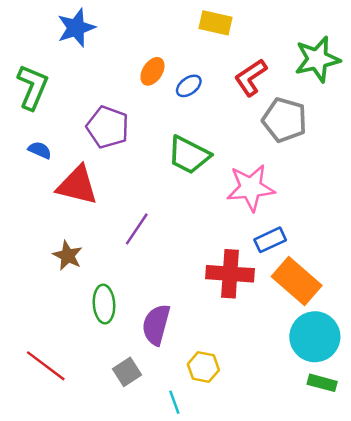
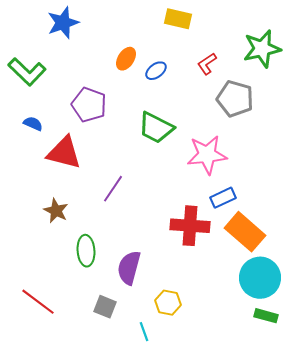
red L-shape: (251, 77) -> (207, 64), size x0.7
green L-shape: (32, 87) -> (27, 72), turned 111
gray square: (127, 372) -> (105, 307), turned -35

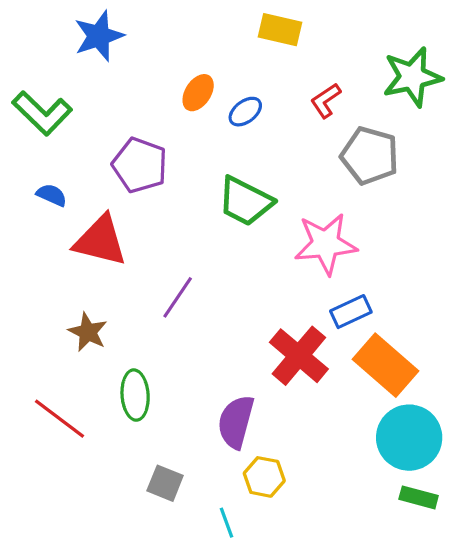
red cross: (190, 226) -> (299, 356), turned 36
purple semicircle: (129, 268) -> (236, 422), moved
red line: (38, 302) -> (59, 419), moved

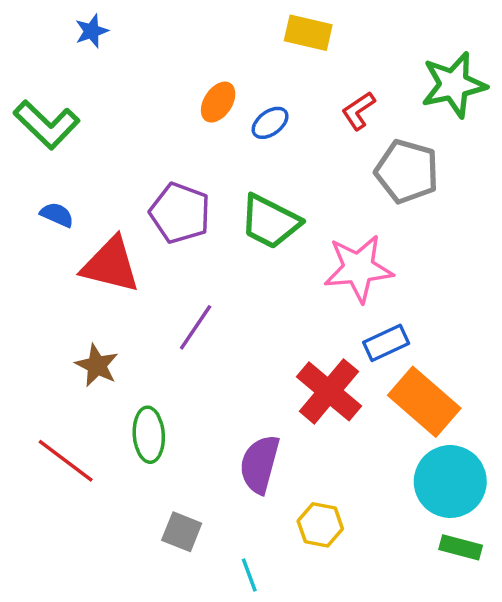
blue star: (99, 36) -> (92, 31), moved, size x0.6
purple pentagon: (140, 165) -> (180, 213), moved
yellow hexagon: (264, 477) -> (320, 525), moved

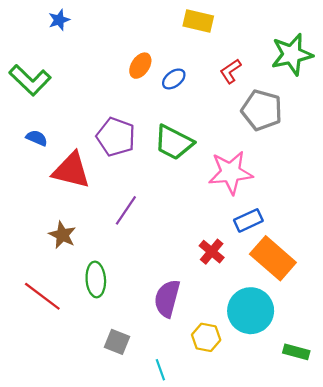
red cross: (329, 391) -> (212, 252), size x0.6
cyan circle: (450, 481) -> (251, 311), moved

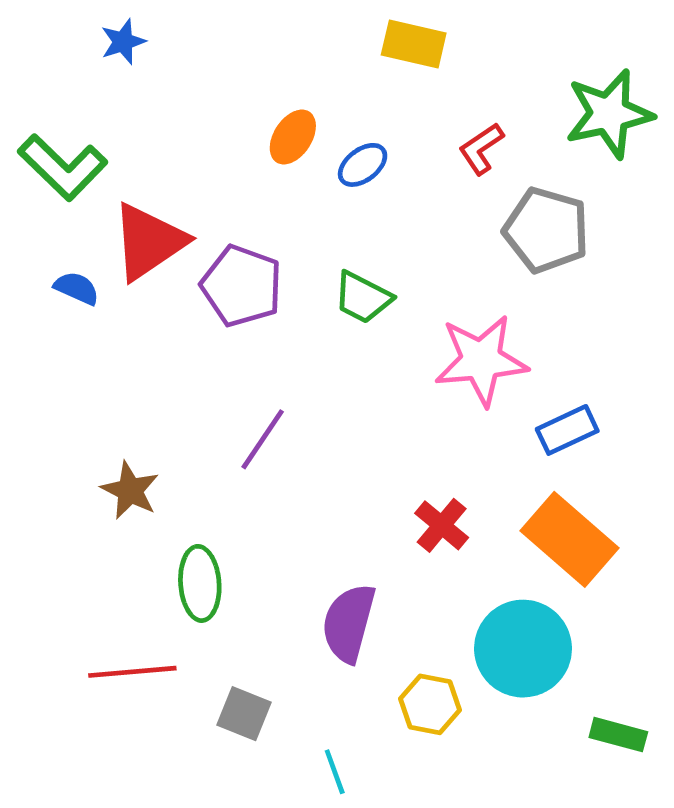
green trapezoid: (174, 142) -> (363, 297), size x0.7
red triangle: (71, 170) -> (149, 242), moved, turned -48
blue rectangle: (248, 220) -> (567, 430), moved
red line: (42, 296) -> (132, 672), moved, turned -42

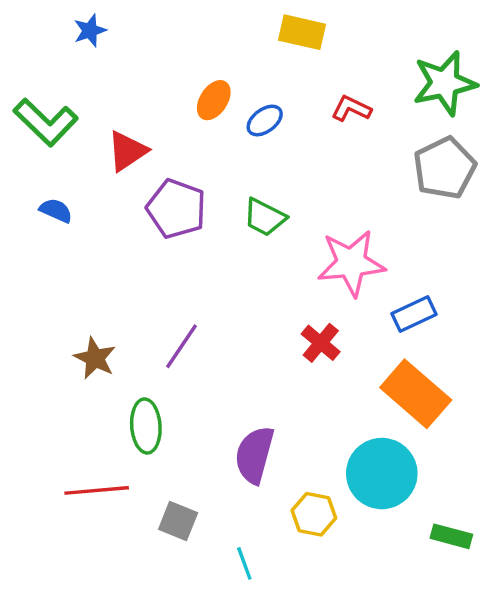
red L-shape: (481, 149) -> (351, 109), turned 60
gray pentagon: (546, 230) -> (445, 168), moved, turned 30
red triangle: (149, 242) -> (127, 151), moved, size x0.7
purple line: (263, 439) -> (182, 346), moved
red cross: (442, 525) -> (321, 343), moved

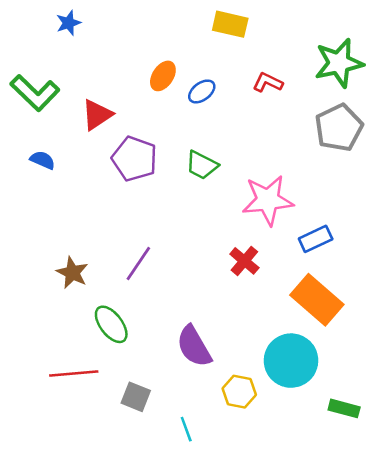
green ellipse: (146, 426) -> (111, 324), turned -33
purple semicircle: (254, 455) -> (194, 346), turned -45

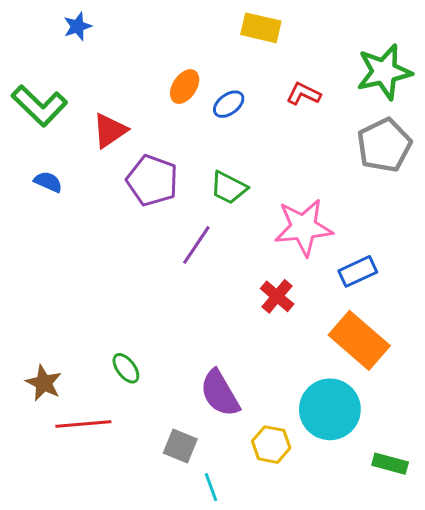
purple line: (138, 264) -> (196, 245), moved
brown star: (72, 273) -> (44, 383), moved
green ellipse: (111, 324) -> (126, 368), size x0.7
gray square: (136, 397) -> (180, 446), moved

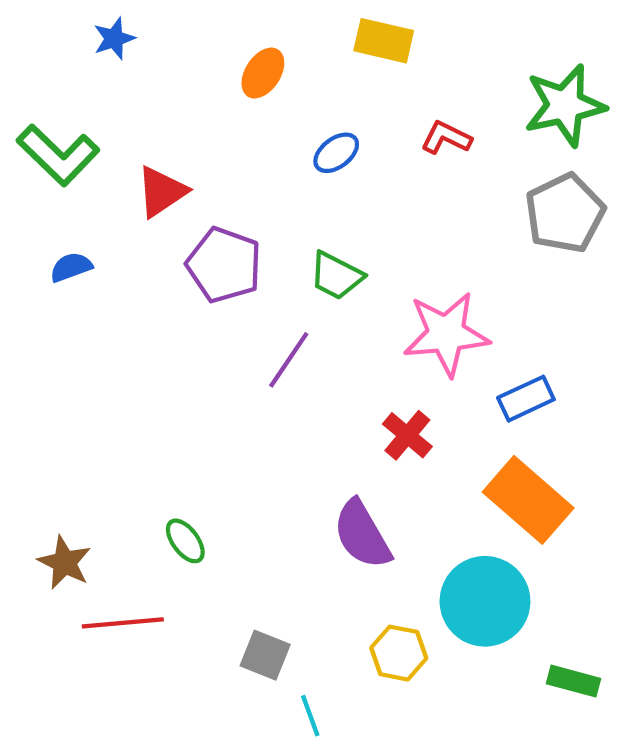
orange ellipse: (185, 87) -> (263, 73), moved
blue semicircle: (48, 182) -> (71, 267), turned -44
purple semicircle: (220, 393) -> (362, 534), moved

